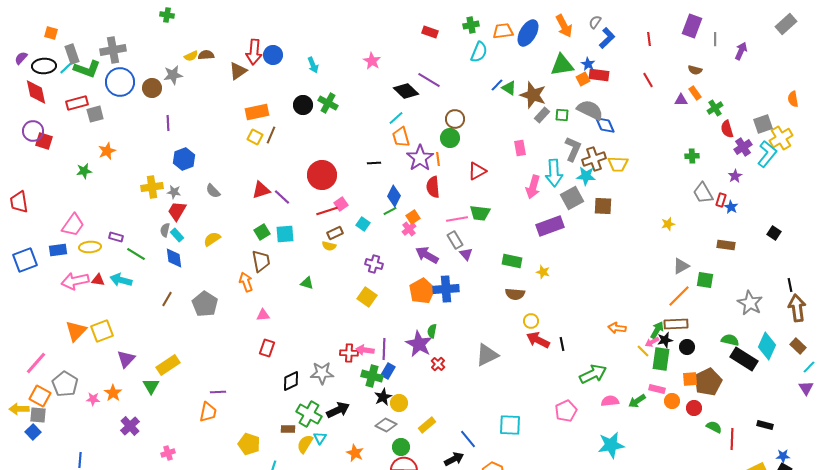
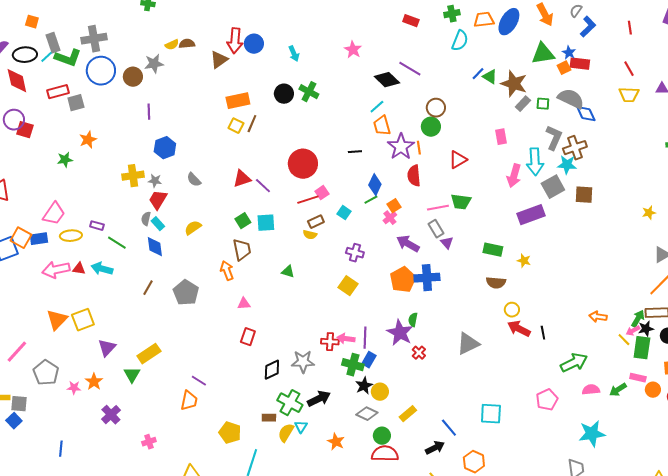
yellow trapezoid: (618, 164) -> (629, 95), moved
purple line: (218, 392) -> (199, 381), turned 35
orange square: (40, 396) -> (21, 238), moved

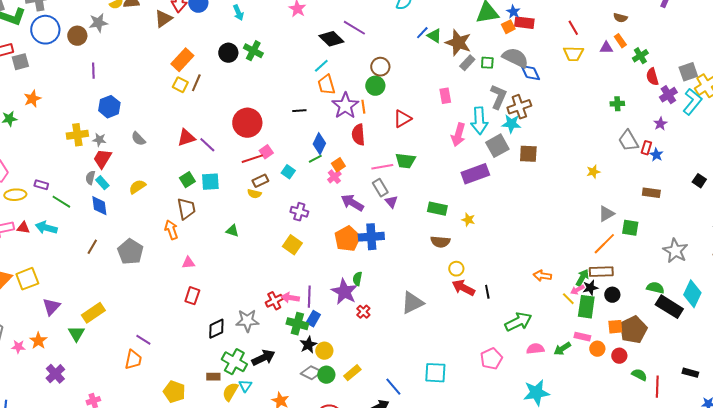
orange rectangle: (238, 101) -> (182, 60), turned -35
red cross: (330, 342) -> (274, 301), turned -30
green circle: (382, 436) -> (326, 375), moved

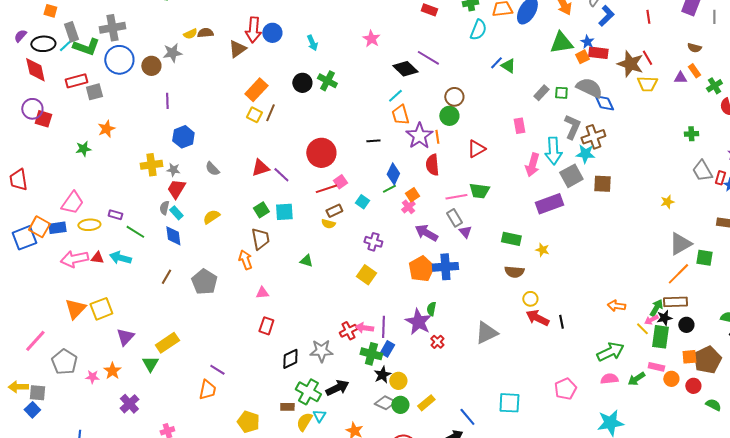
brown star: (458, 43) -> (630, 64), moved
gray triangle: (606, 214) -> (680, 244), size x1.4
green arrow: (518, 322) -> (610, 352), moved

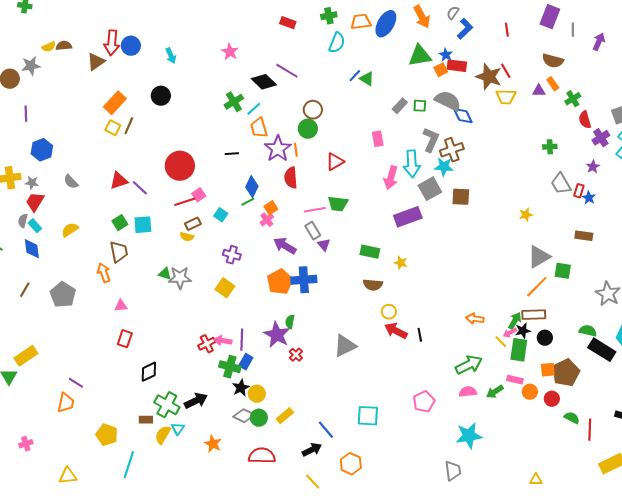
brown semicircle: (694, 48) -> (553, 61), size x1.5
green cross: (327, 81) -> (234, 102), moved, turned 30
gray star: (321, 351) -> (180, 278), moved

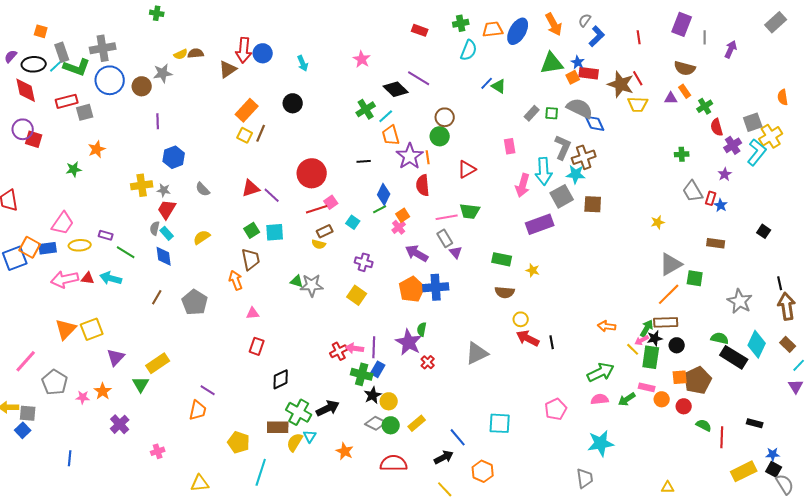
brown rectangle: (146, 420) -> (278, 427), size x1.5

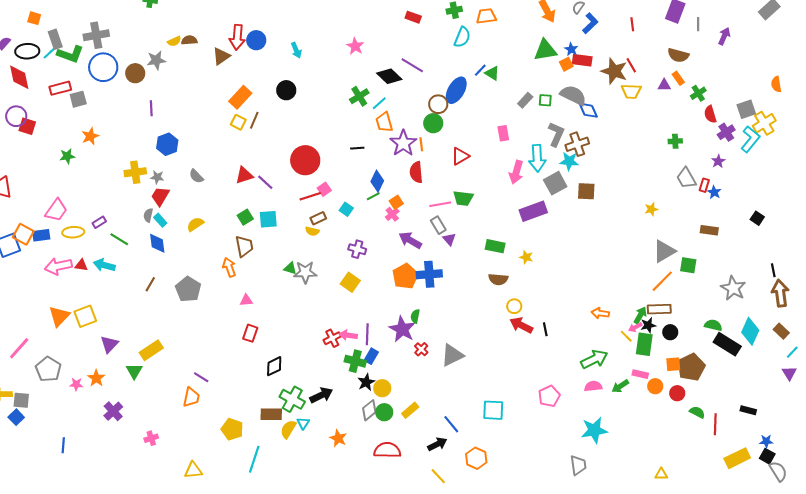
blue ellipse: (518, 31) -> (456, 90), moved
purple rectangle: (106, 235) -> (99, 222), turned -48
gray triangle: (477, 353) -> (452, 355), moved
gray diamond: (376, 423) -> (369, 410), turned -65

